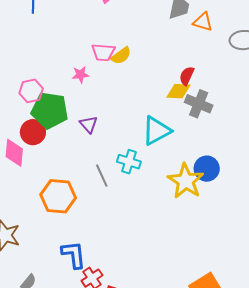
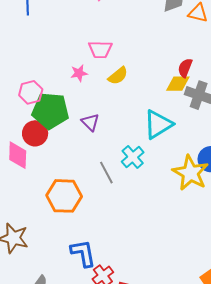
yellow semicircle: (121, 56) -> (118, 76), moved
cyan cross: (129, 162) -> (133, 157), turned 35

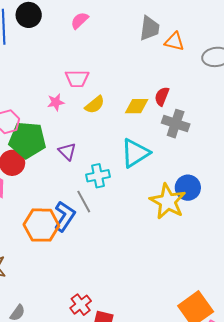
yellow diamond: (178, 84) -> (137, 106), moved
cyan cross: (133, 157) -> (98, 176), moved, turned 30
blue L-shape: (83, 253) -> (65, 216), moved, turned 44

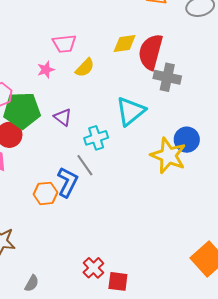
red semicircle: (162, 96) -> (151, 52), size x1.8
yellow diamond: (137, 106) -> (125, 43), moved
orange hexagon: (41, 225) -> (46, 193), size x0.7

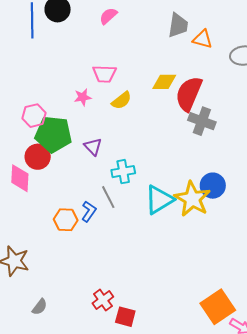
cyan triangle: (131, 111) -> (159, 200), moved
blue L-shape: (67, 182) -> (89, 211), size x0.7

